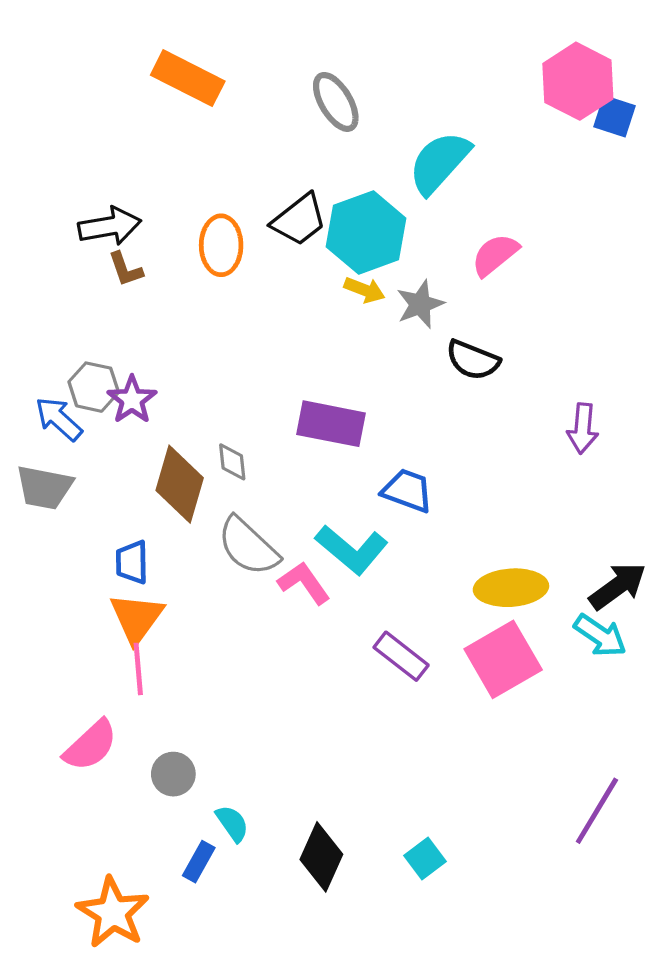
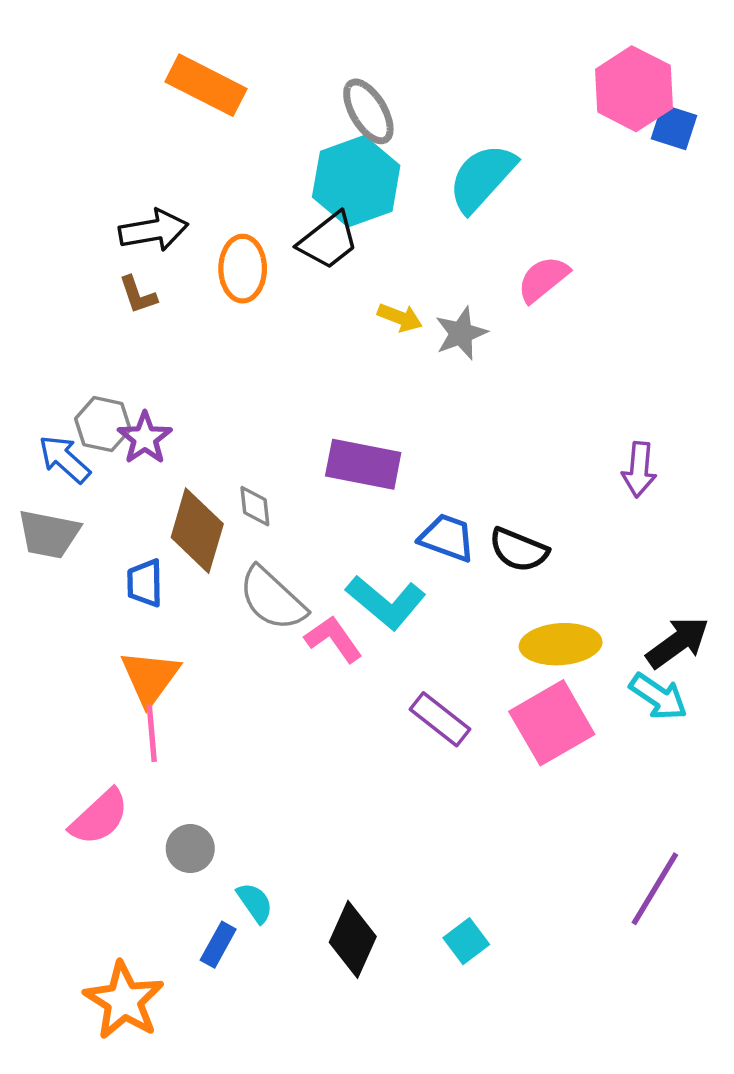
black arrow: (110, 226) -> (154, 230), moved
cyan hexagon: (366, 233) -> (356, 181), moved
black semicircle: (473, 360) -> (519, 550), moved
blue trapezoid: (132, 562) -> (145, 583), moved

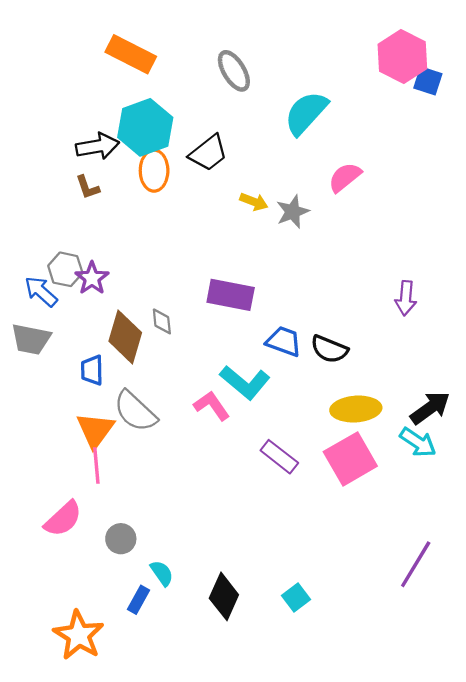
cyan hexagon: (356, 181) -> (145, 127), moved
gray semicircle: (272, 599) -> (135, 411), moved

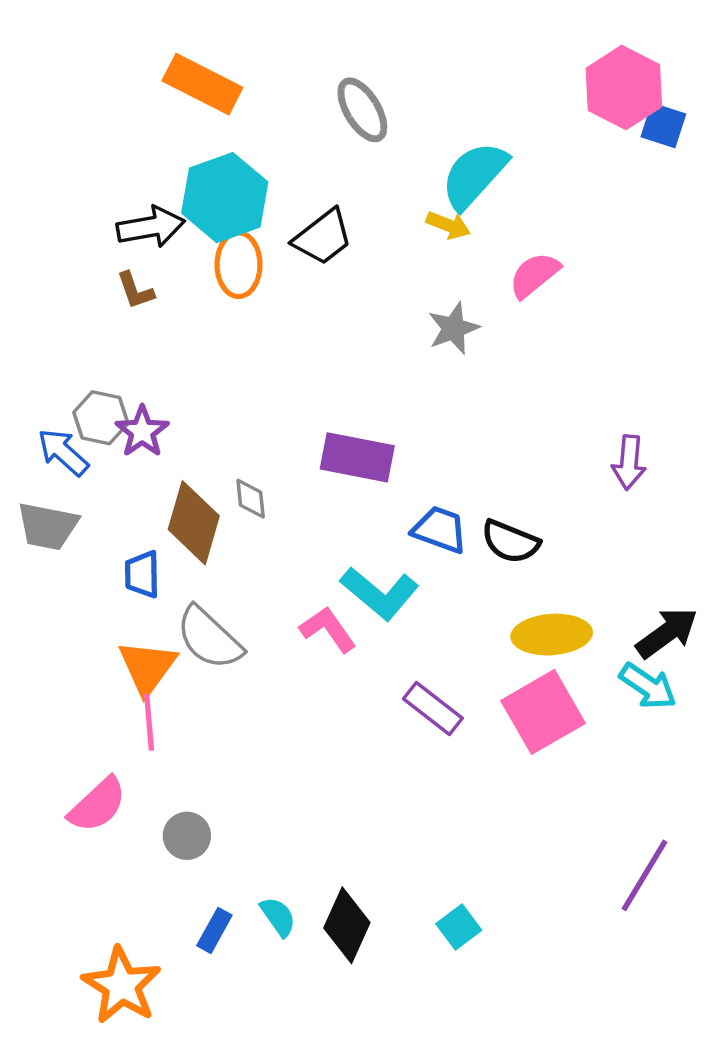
yellow arrow: (254, 202) -> (448, 225), moved
cyan semicircle: (162, 573) -> (278, 917), moved

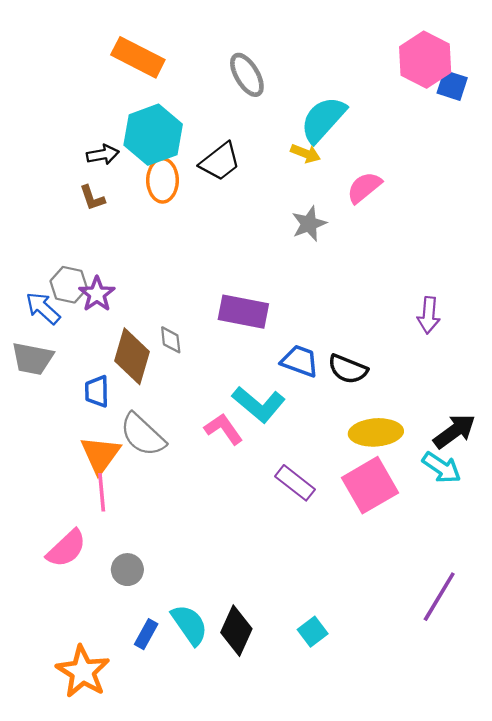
black arrow: (151, 227) -> (103, 155), size x0.7
cyan semicircle: (278, 917) -> (189, 625), size x1.5

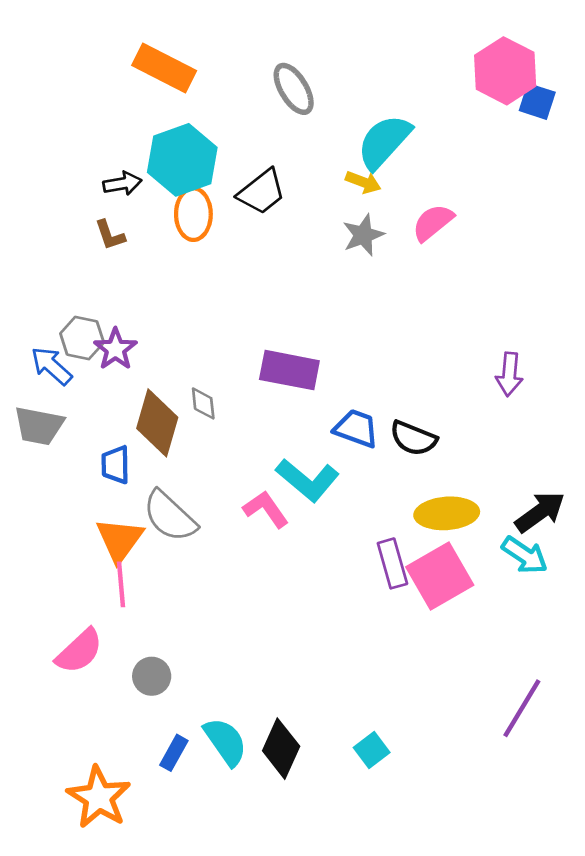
gray star: (309, 224) -> (363, 235), moved
purple rectangle: (295, 483) -> (392, 563), moved, turned 36

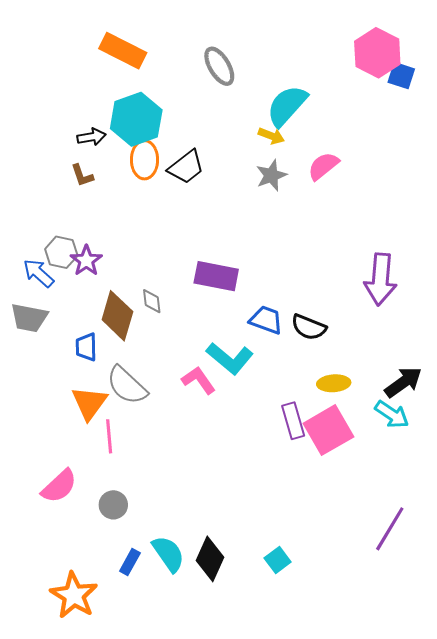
black trapezoid: (262, 192) -> (186, 167), moved
purple arrow: (509, 374) -> (380, 279), size x1.6
yellow ellipse: (447, 513) -> (334, 383), size x0.7
pink line: (121, 584) -> (109, 436), moved

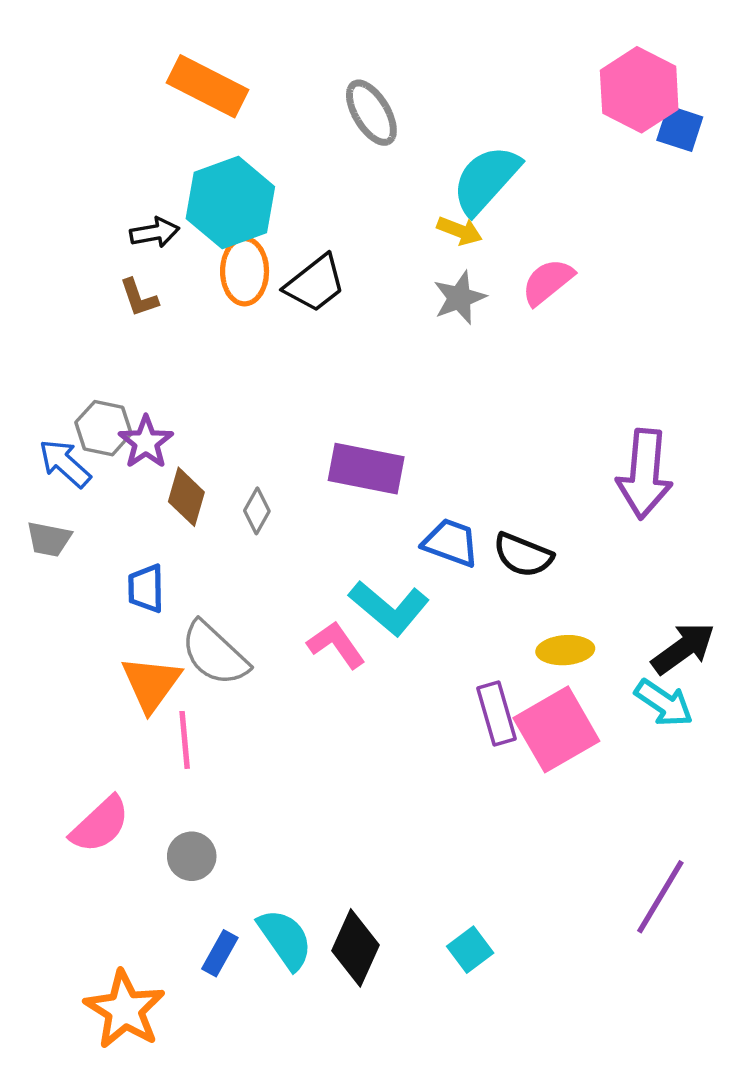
gray diamond: (152, 301) -> (257, 511), turned 35
brown diamond: (117, 316) -> (186, 497), moved, size x0.7
gray trapezoid: (29, 318) -> (49, 539), size x0.7

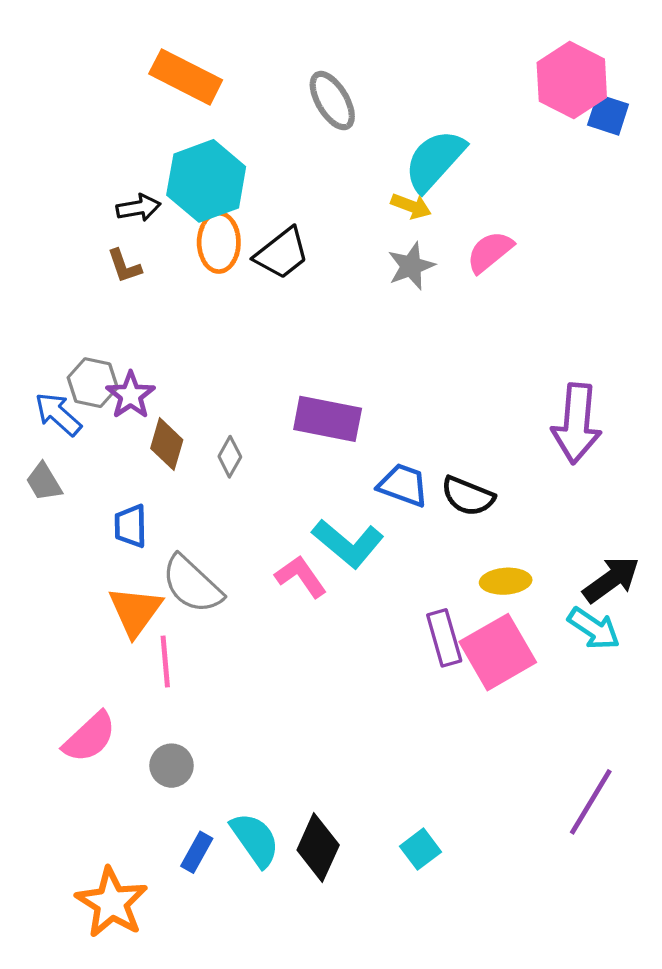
gray trapezoid: (49, 539) -> (44, 482), turned 48

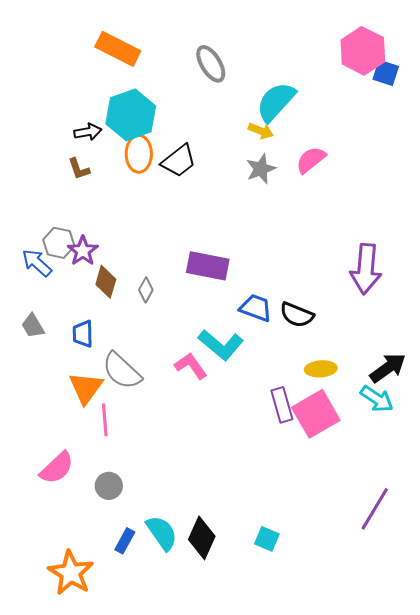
gray trapezoid: (44, 482) -> (33, 326), moved
cyan square: (421, 849) -> (267, 539), turned -30

